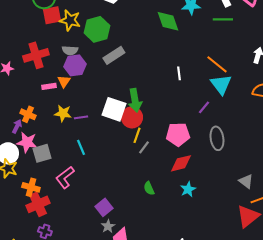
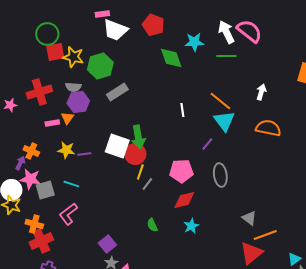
cyan line: (81, 147) -> (71, 184), moved, turned -49

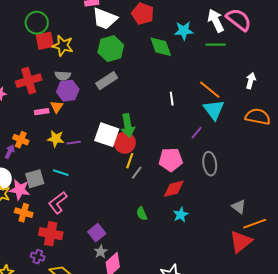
green hexagon: (100, 66) -> (111, 49), moved
pink star: (30, 179) -> (20, 190), moved
red cross: (41, 241) -> (51, 234), moved, turned 35

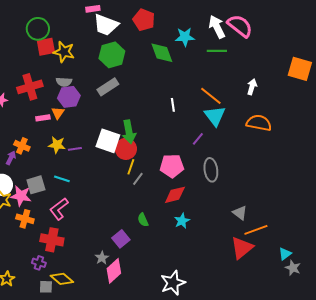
purple square: (97, 233) -> (121, 239), moved

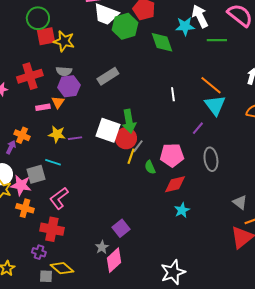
white arrow: (217, 27) -> (200, 16), moved
green hexagon: (112, 55) -> (125, 26), moved
cyan line: (62, 179) -> (53, 162), moved
gray line: (138, 179) -> (138, 146), moved
green semicircle: (143, 220) -> (150, 167), moved

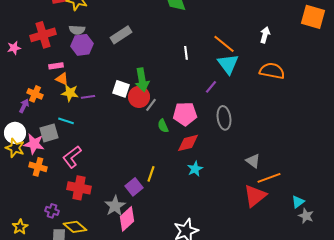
orange triangle: (58, 102) -> (62, 79), moved, turned -40
white square: (108, 130) -> (121, 89), size x0.7
yellow line: (131, 156) -> (151, 174), moved
red cross: (52, 229) -> (79, 188), moved
gray star: (102, 247) -> (115, 206), size x1.5

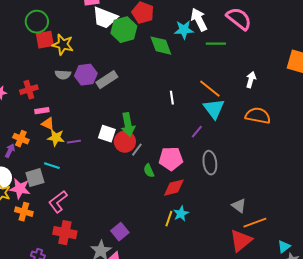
red cross: (43, 35) -> (29, 90), moved, size x0.7
purple hexagon: (82, 45) -> (86, 75), moved
yellow line: (151, 174) -> (169, 219), moved

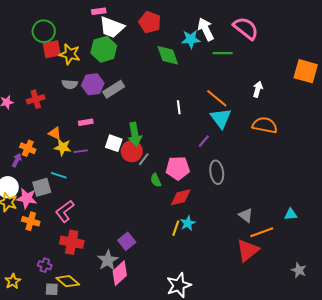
green hexagon: (124, 30) -> (104, 49), moved
pink rectangle: (42, 111) -> (86, 122), moved
cyan triangle: (284, 247) -> (291, 214), moved, turned 32

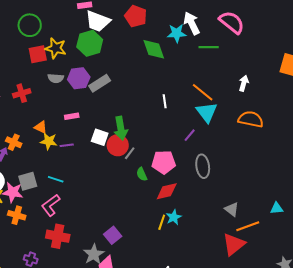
red square: (52, 49) -> (38, 54), moved
cyan line: (59, 175) -> (56, 179), moved

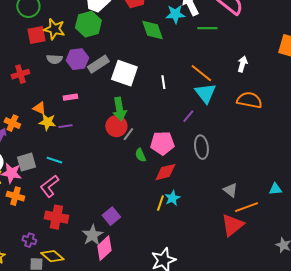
white square: (100, 137) -> (124, 73), moved, size x1.5

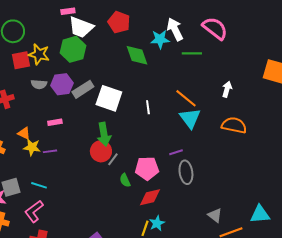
purple line: (188, 116) -> (176, 152), moved, turned 32
cyan triangle: (275, 189) -> (260, 214), size x1.5

